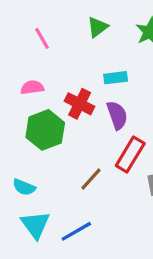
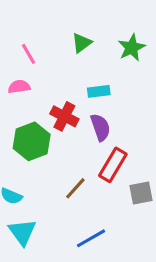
pink semicircle: (32, 87) -> (19, 87), moved
blue line: (76, 231) -> (91, 238), moved

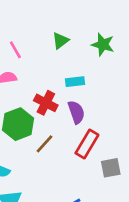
green star: (132, 48) -> (103, 45), turned -30
brown line: (75, 188) -> (45, 144), moved

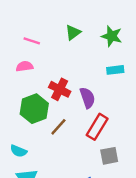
pink line: (15, 50) -> (32, 41), turned -42
cyan rectangle: (75, 82) -> (115, 70), moved
gray square: (111, 168) -> (109, 156), moved

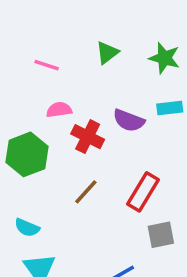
pink semicircle: (25, 66) -> (59, 110), moved
purple semicircle: (87, 98) -> (129, 120), moved, turned 130
green hexagon: (34, 109) -> (27, 154), moved

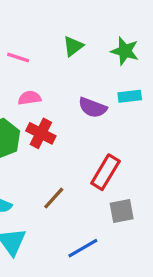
red cross: (88, 137) -> (41, 133), moved
brown line: (86, 192) -> (54, 198), moved

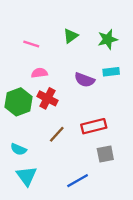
green star: (125, 51) -> (108, 39), turned -30
red rectangle: (105, 172) -> (94, 126), turned 45
brown line: (54, 198) -> (57, 134), moved

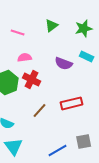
cyan rectangle: (111, 72) -> (87, 56), turned 32
gray square: (105, 154) -> (84, 141), moved

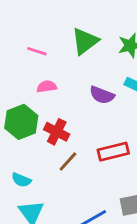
green triangle: (52, 25) -> (85, 41), size x1.5
red cross: (32, 79) -> (57, 132), moved

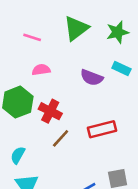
cyan semicircle: (21, 180) -> (18, 155), turned 96

